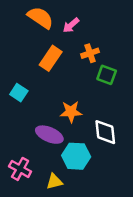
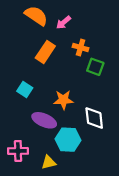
orange cross: (90, 53) -> (81, 47), turned 35
cyan square: (19, 93) -> (25, 90), moved
pink cross: (20, 169) -> (18, 151), turned -30

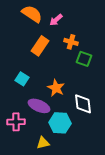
orange star: (63, 100) -> (56, 88), turned 30
pink cross: (18, 151) -> (16, 122), moved

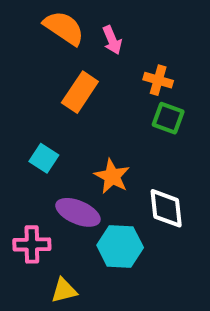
pink arrow: (56, 20) -> (112, 40), turned -72
orange cross: (71, 42) -> (158, 80), moved
yellow triangle: (43, 143) -> (64, 291), moved

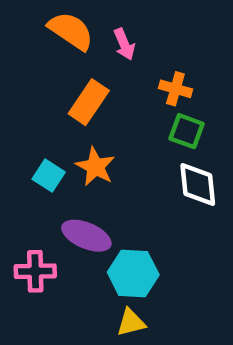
orange star: (112, 176) -> (95, 167), moved
white diamond: (166, 208) -> (198, 184), moved
yellow triangle: (64, 291) -> (131, 322), moved

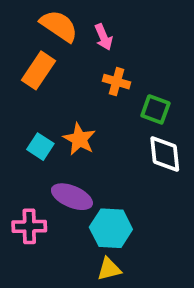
orange cross: (175, 89) -> (116, 82), moved
orange rectangle: (89, 102) -> (39, 70), moved

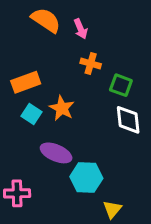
orange rectangle: (39, 70) -> (26, 82), moved, turned 36
pink cross: (29, 226) -> (17, 193), moved
yellow triangle: (109, 269) -> (112, 209), moved, turned -36

